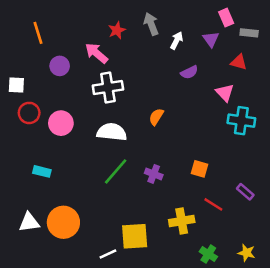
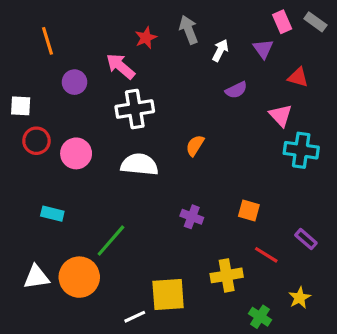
gray rectangle: (249, 33) -> (315, 22), moved, turned 30
green line: (116, 171) -> (111, 241), moved
yellow star: (246, 253) -> (300, 298), moved, turned 30

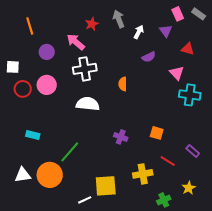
orange semicircle: (195, 145) -> (123, 84), moved, turned -32
pink circle: (76, 153) -> (47, 85), moved
green cross: (260, 317) -> (164, 200), turned 32

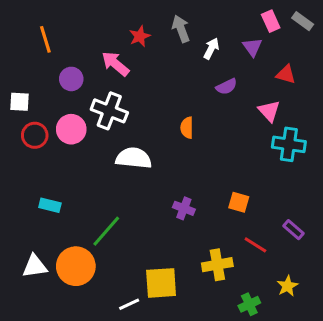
white cross: (85, 69) -> (109, 111), moved, turned 30

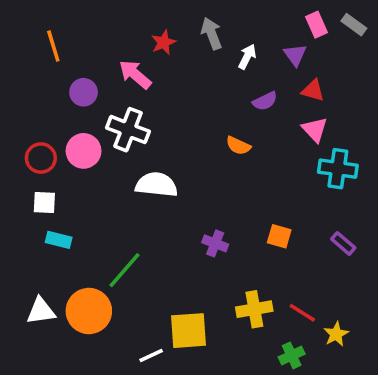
red triangle: (286, 74) -> (313, 90), moved
white square: (19, 102) -> (44, 202), moved
orange semicircle: (187, 128) -> (238, 146), moved, turned -65
purple rectangle: (293, 230) -> (343, 243), moved
red line: (255, 245) -> (302, 313), moved

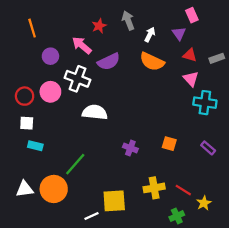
gray rectangle: (354, 25) -> (217, 58), moved, turned -56
purple semicircle: (265, 101) -> (109, 62), moved, size x1.5
orange semicircle: (238, 146) -> (152, 62), moved, size x1.6

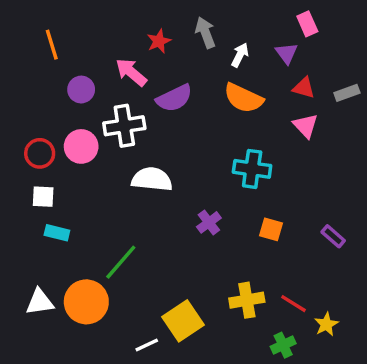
white cross: (77, 79) -> (124, 126), turned -30
cyan cross: (205, 103) -> (252, 169), moved
purple cross: (130, 148) -> (209, 222), moved, turned 32
yellow square: (114, 201) -> (183, 321), turned -30

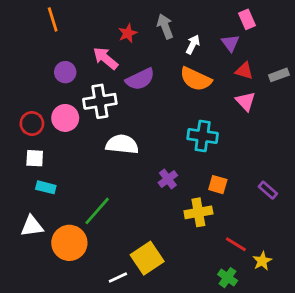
orange line: (52, 45) -> (53, 19), moved
yellow cross: (247, 300) -> (198, 212), moved
white triangle: (40, 302) -> (32, 226), moved
green cross: (283, 345) -> (228, 278), turned -30

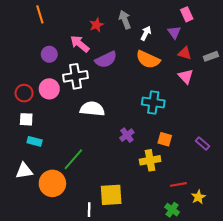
red line: (236, 244) -> (178, 184), turned -42
yellow square: (147, 258) -> (111, 195), turned 30
white line: (118, 278) -> (89, 210), turned -64

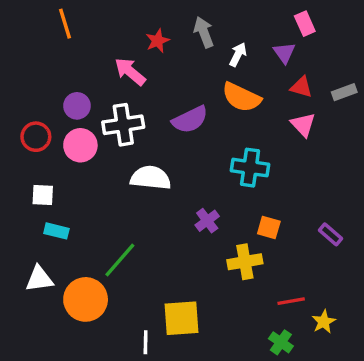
purple circle: (49, 54) -> (77, 106), moved
purple semicircle: (106, 60) -> (190, 120), moved
red circle: (24, 93) -> (36, 137), moved

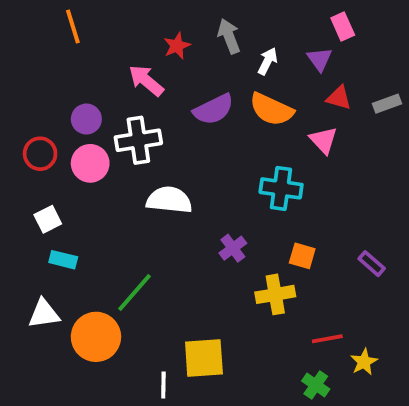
purple semicircle: (190, 120) -> (214, 109), moved
pink triangle: (303, 125) -> (323, 140), moved
white square: (43, 195) -> (48, 219), turned -30

